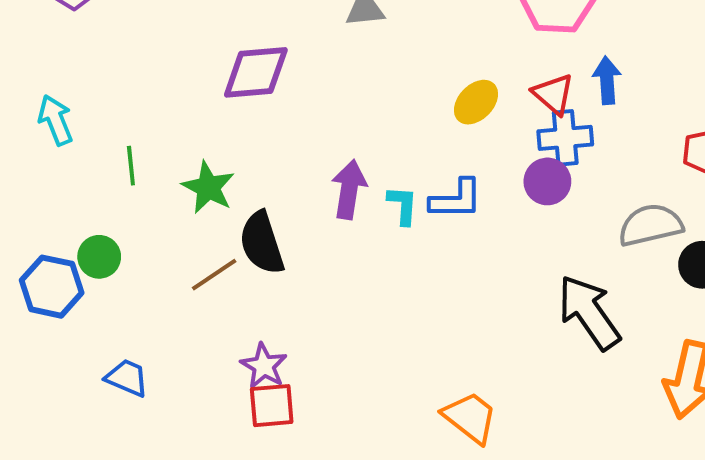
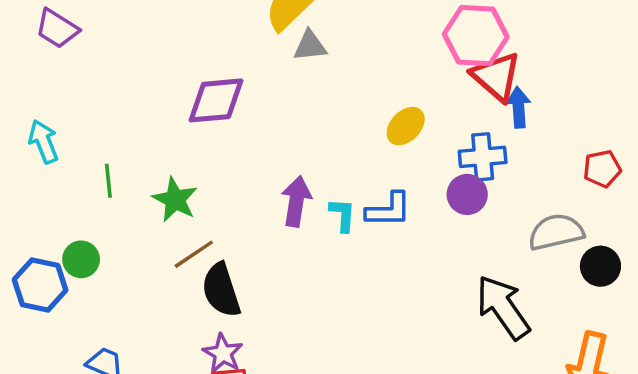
red triangle: (553, 94) -> (496, 77), moved, size x1.4
black semicircle: (262, 243) -> (221, 290), moved
brown line: (214, 275) -> (194, 254), moved

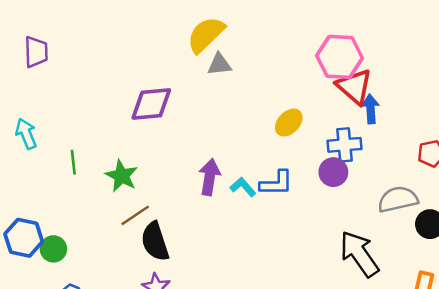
purple trapezoid: (57, 29) -> (36, 52), turned -124
cyan L-shape: (342, 215) -> (243, 187), turned -45
green circle: (81, 259) -> (53, 249), moved

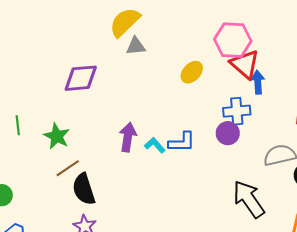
yellow ellipse: (289, 123) -> (192, 72), moved

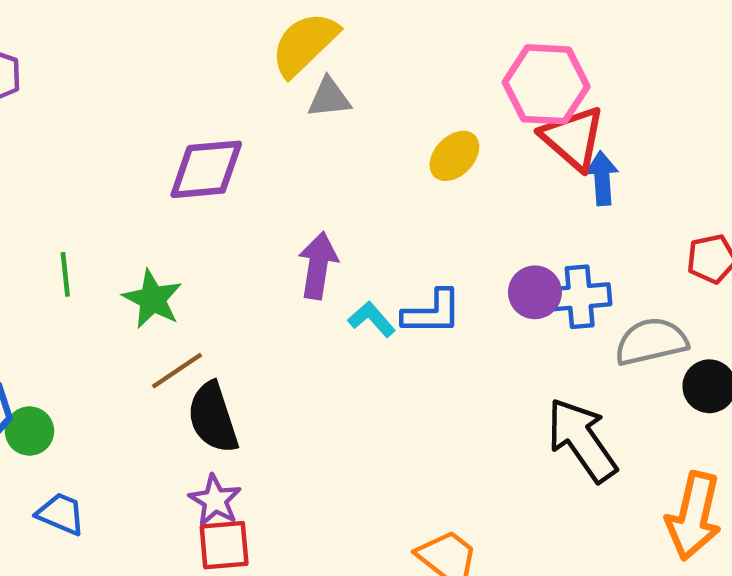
blue cross: (237, 111) -> (580, 297), moved
purple arrow: (128, 137) -> (318, 265), moved

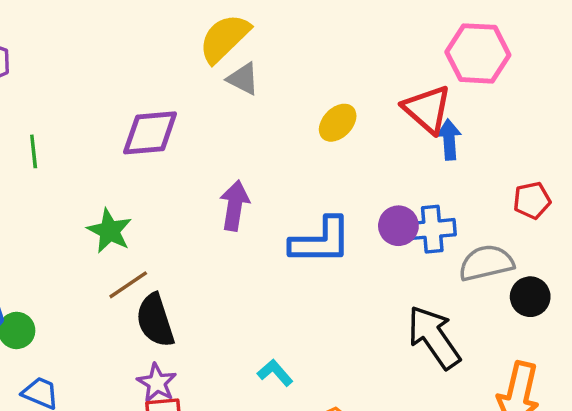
pink hexagon: (546, 84) -> (478, 53), moved
gray triangle: (329, 98) -> (243, 79), turned 33
green line: (65, 274) -> (34, 151), moved
blue L-shape: (432, 312) -> (321, 241), size x1.4
cyan L-shape: (372, 319) -> (275, 373), moved

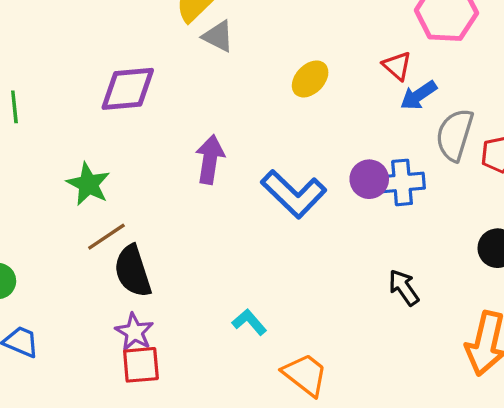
red triangle: (427, 109) -> (397, 66), size x0.6
blue arrow: (449, 140) -> (418, 95), turned -120
blue L-shape: (321, 241) -> (294, 194), turned 44
gray semicircle: (486, 263) -> (455, 135), moved, turned -60
black arrow: (434, 337) -> (404, 288), size x0.6

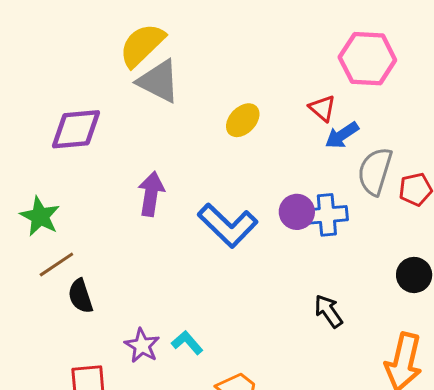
gray triangle: (218, 36) -> (159, 81), size x1.5
black semicircle: (133, 271) -> (80, 296), size x0.7
purple star: (134, 332) -> (142, 346), moved

